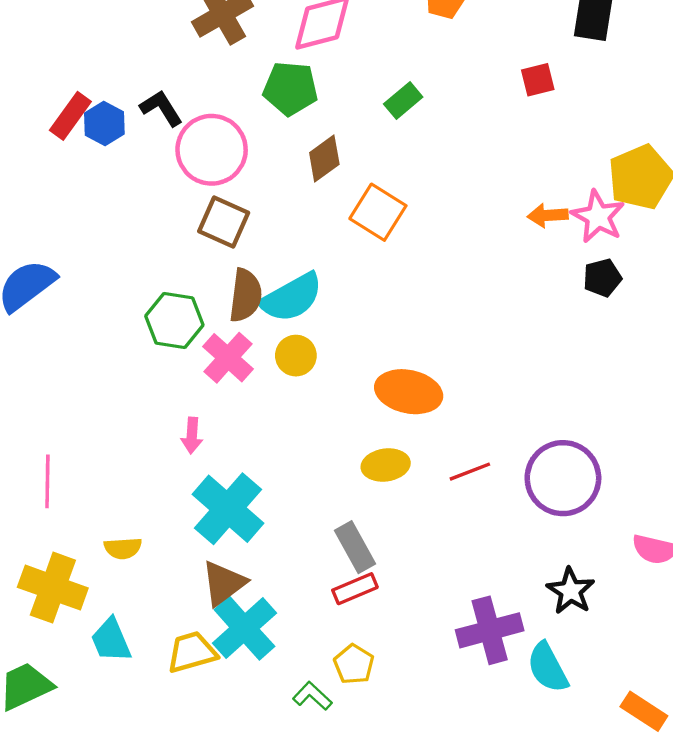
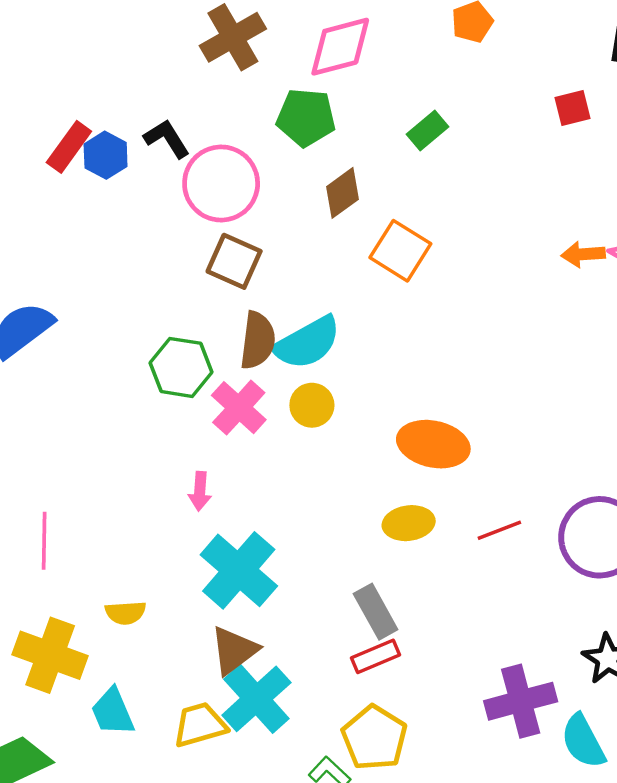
yellow pentagon: (354, 664) -> (374, 738), size x1.5

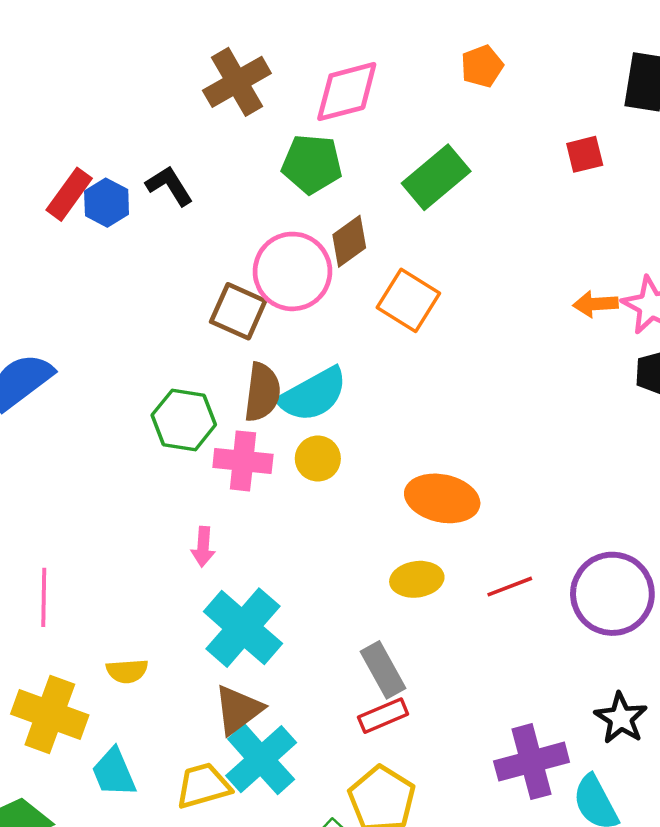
green rectangle: (427, 130) -> (436, 177), size x1.6
pink circle: (221, 183) -> (292, 271), moved
pink cross: (239, 408) -> (243, 461), turned -36

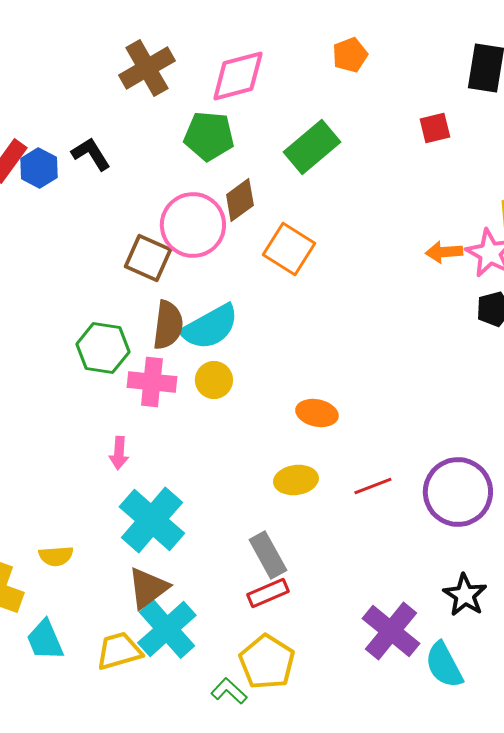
orange ellipse: (442, 498) -> (317, 413), size x0.7
purple cross: (532, 762) -> (391, 631), turned -36

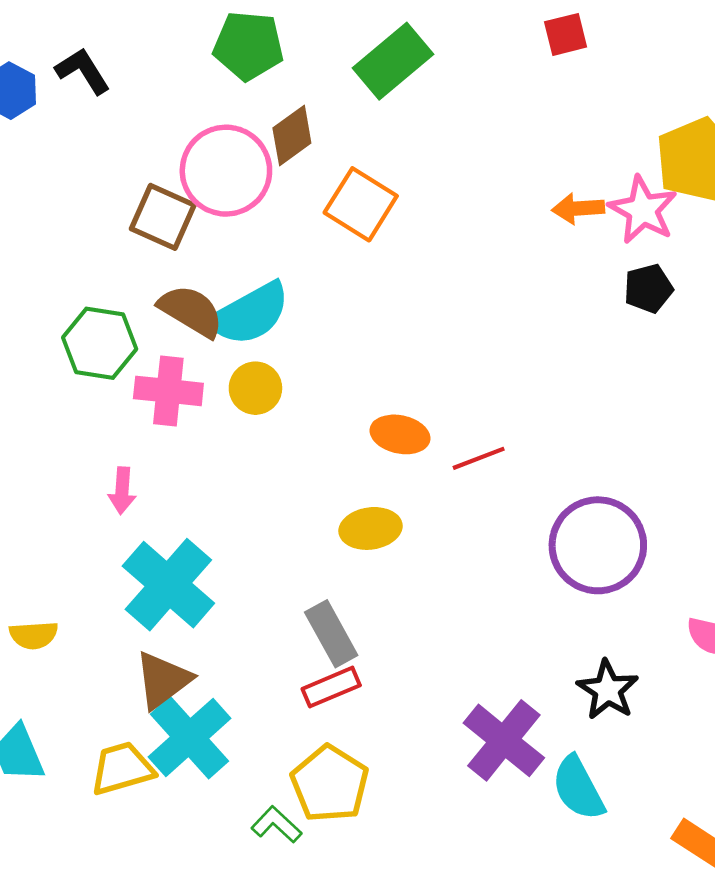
brown semicircle: (168, 325) -> (191, 311), turned -66
red line: (373, 486) -> (479, 458), moved

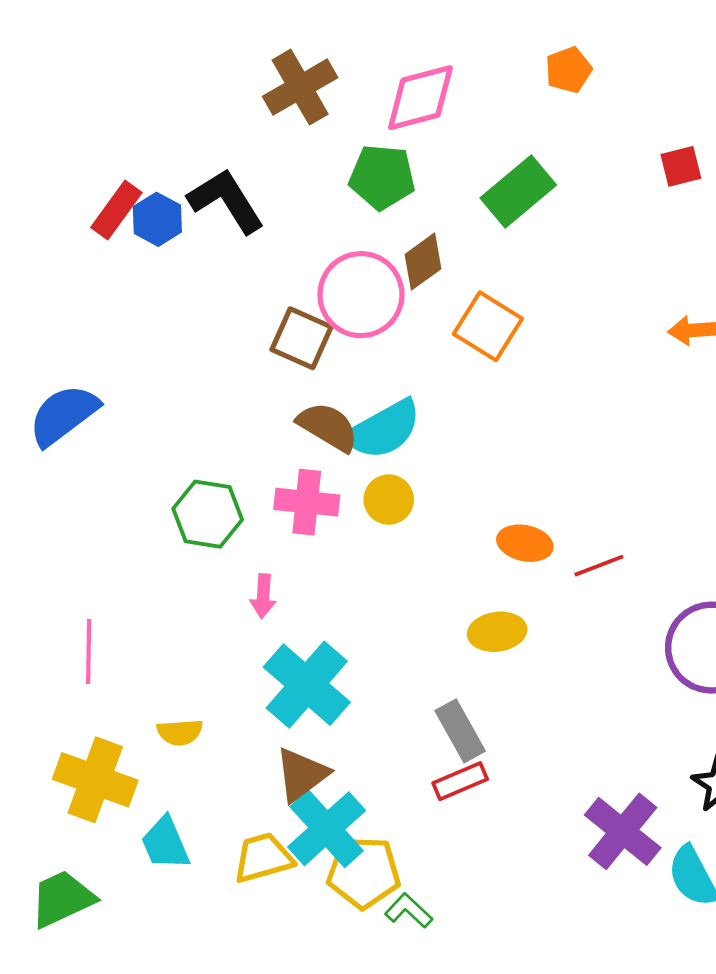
black L-shape: (83, 71) -> (226, 201), size x1.5
green hexagon: (100, 343) -> (208, 514), moved
yellow pentagon: (330, 784) -> (364, 872), moved, turned -30

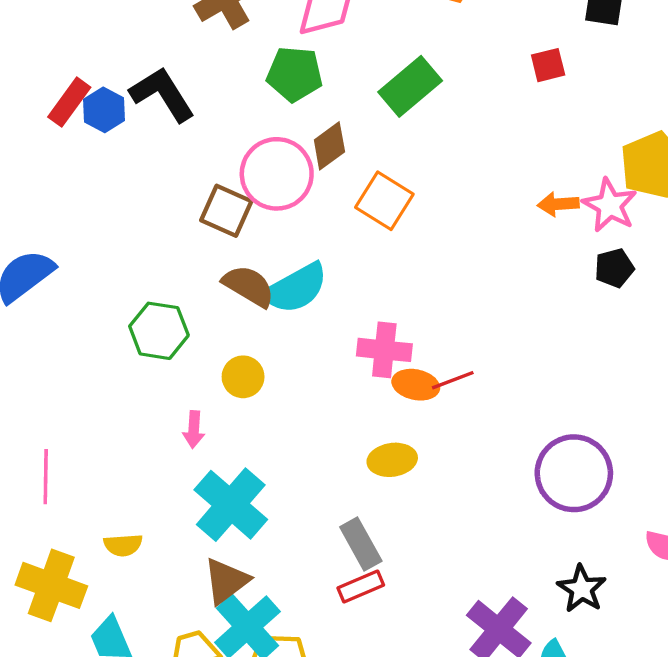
yellow circle: (389, 500) -> (243, 377), moved
pink cross: (307, 502) -> (384, 350), moved
green hexagon: (208, 514) -> (159, 331), moved
red line: (599, 566) -> (453, 380), moved

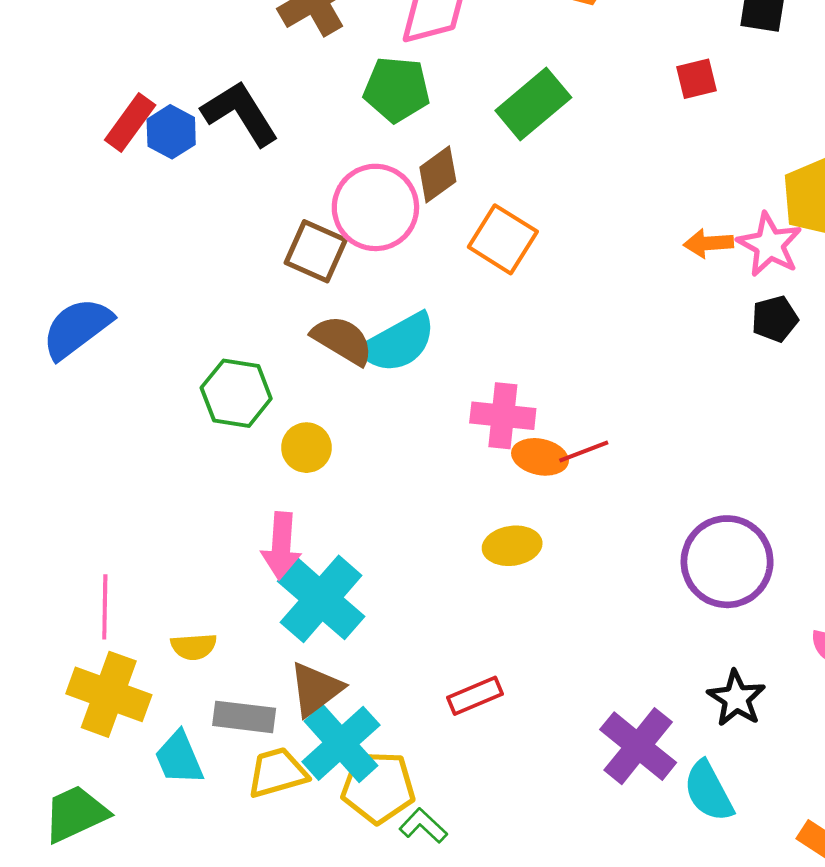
yellow circle: (243, 377) -> (306, 448), moved
pink arrow: (194, 430) -> (281, 546), moved, size x1.5
pink line: (46, 477) -> (105, 607), moved
gray rectangle: (361, 544) -> (244, 717), moved, turned -54

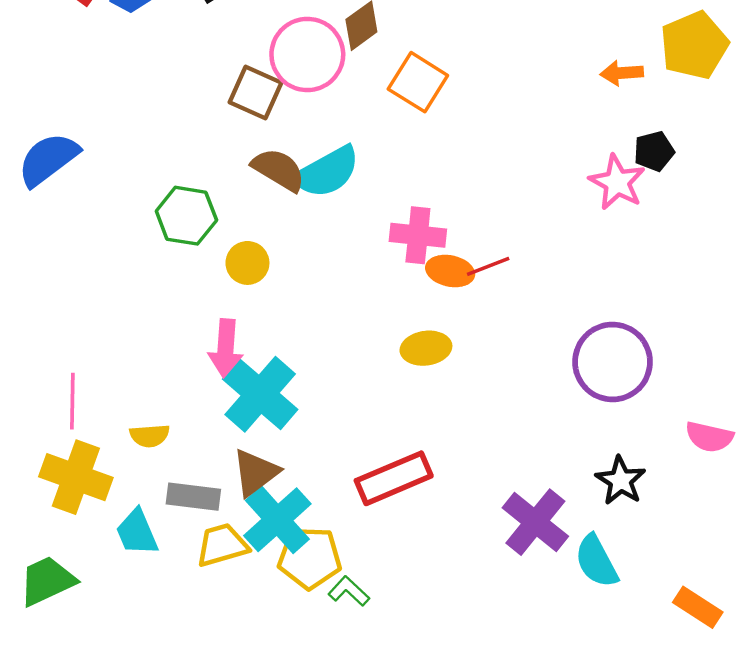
orange arrow: (708, 243) -> (622, 73), moved
pink star: (769, 245) -> (617, 182), moved
red rectangle: (475, 696) -> (394, 478), size x1.6

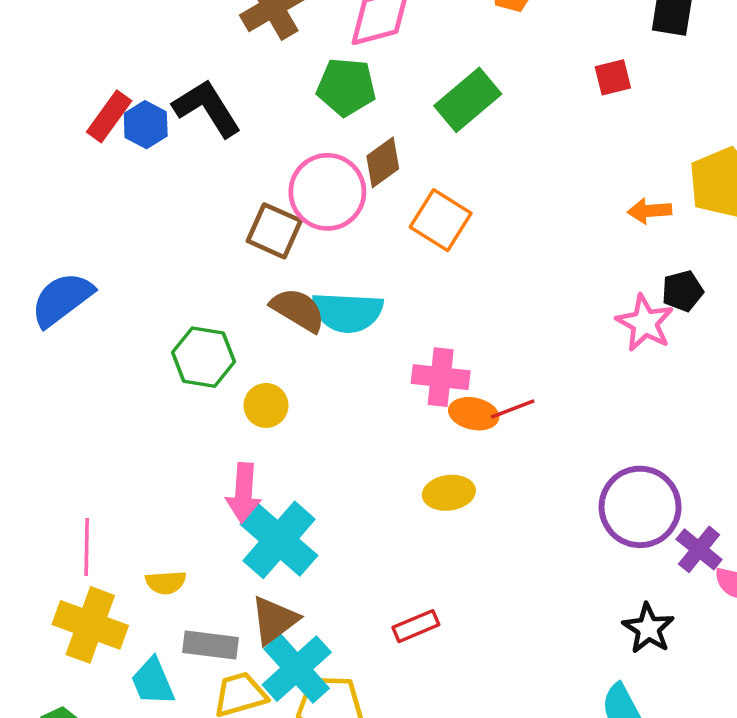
cyan semicircle: (327, 172) -> (347, 312), turned 32
red rectangle: (394, 478) -> (416, 626), size x0.6
purple cross: (535, 522) -> (699, 549), moved, size x0.7

